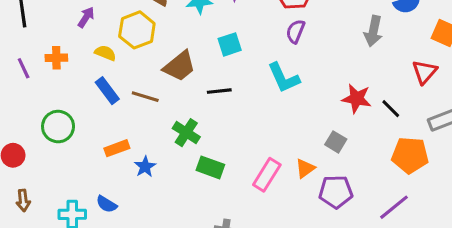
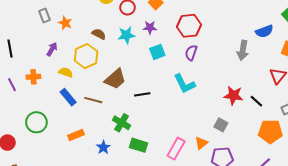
cyan square: (230, 44) -> (157, 52), moved
blue star: (145, 167) -> (103, 147), moved

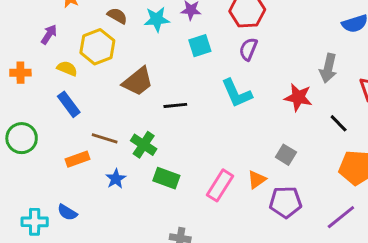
gray arrow: (243, 50) -> (328, 68), moved
red star: (233, 95) -> (298, 97), moved
brown line: (93, 100) -> (105, 138), moved

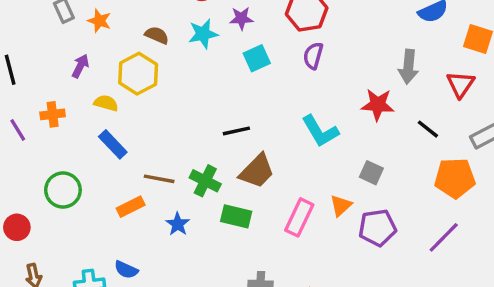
brown trapezoid: (138, 81) -> (257, 171), moved
cyan L-shape: (237, 93) -> (320, 131), moved

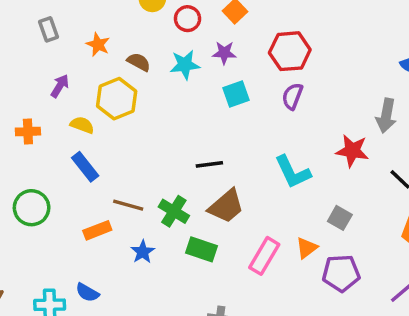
orange star: (99, 21) -> (98, 45), moved

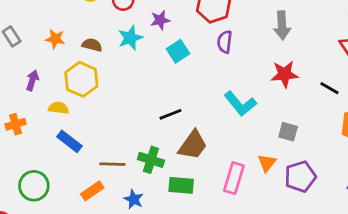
gray arrow: (386, 116) -> (282, 25), moved

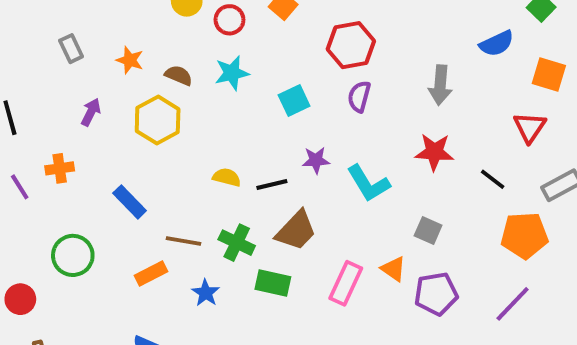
purple star: (160, 20) -> (316, 160), moved
yellow semicircle: (59, 108) -> (227, 177), moved
orange triangle: (267, 163) -> (393, 269), turned -42

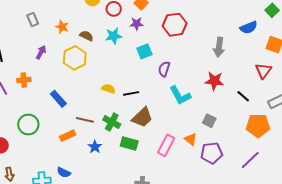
purple semicircle: (359, 97) -> (164, 69), moved
purple star: (316, 160) -> (137, 24), moved

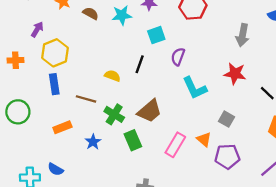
yellow hexagon: (75, 58) -> (55, 53), moved
black line: (131, 93) -> (140, 64), moved, turned -63
blue rectangle: (58, 99) -> (54, 84), turned 30
brown line: (85, 120) -> (86, 99), moved
green rectangle: (129, 143) -> (133, 140), turned 48

